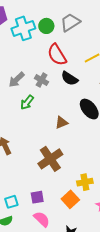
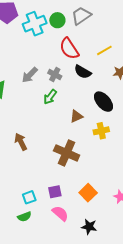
green arrow: (27, 102) -> (50, 97), moved
brown cross: (50, 159) -> (67, 153), turned -30
yellow cross: (85, 182) -> (101, 131), moved

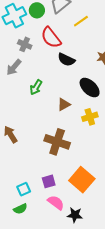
yellow line: (104, 50) -> (81, 21), moved
gray cross: (55, 75) -> (25, 44), moved
orange square: (88, 193) -> (82, 180), size x1.4
black star: (89, 227) -> (75, 215), moved

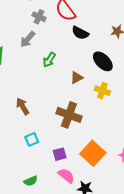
yellow cross: (90, 117) -> (102, 91), turned 35
cyan square: (24, 189) -> (32, 139), moved

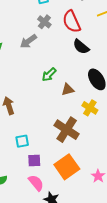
green arrow: (49, 60) -> (49, 75), moved
brown cross: (69, 115) -> (67, 130), moved
cyan square: (32, 139) -> (22, 141), moved

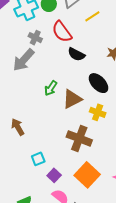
gray arrow: (28, 41) -> (24, 60), size x1.4
brown triangle: (68, 90) -> (72, 99), size x1.5
purple square: (34, 161) -> (54, 175), turned -32

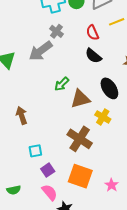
red semicircle: (62, 32) -> (93, 33), moved, size x0.7
orange square: (87, 175) -> (80, 176), turned -35

